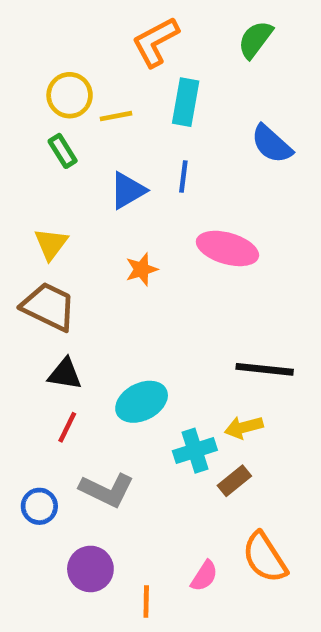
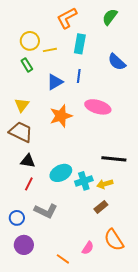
orange star: (142, 269) -> (61, 116), size x1.6
cyan cross: (195, 451) -> (84, 181), moved
purple circle: (90, 569) -> (24, 245), moved
orange line: (146, 601) -> (63, 259), turned -56

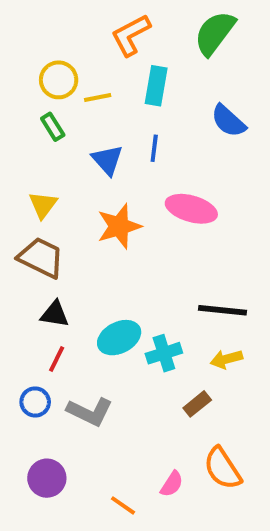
green semicircle: (110, 17) -> (215, 33), size x1.4
blue triangle: (55, 82) -> (107, 160), turned -42
yellow arrow: (105, 184) -> (226, 359), moved
blue circle: (17, 218) -> (35, 402), moved

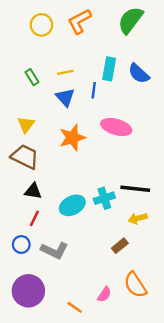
yellow circle: (59, 80) -> (41, 25), moved
cyan rectangle: (156, 86) -> (109, 69), moved
yellow line: (98, 97) -> (65, 72), moved
cyan cross: (164, 353) -> (104, 198), moved
purple circle: (47, 478) -> (28, 291), size x1.4

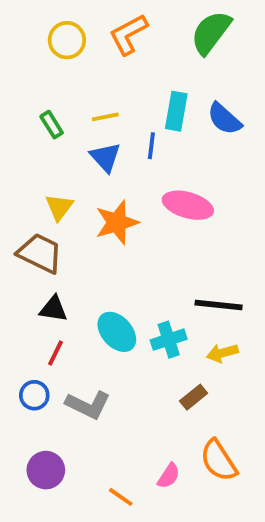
yellow triangle: (26, 125) -> (59, 207), moved
cyan cross: (104, 198) -> (169, 340), moved
cyan ellipse: (72, 205) -> (117, 332), turned 75
purple circle: (28, 291) -> (46, 470), size x0.7

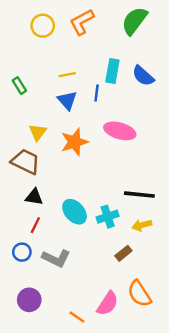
green rectangle: (52, 125) -> (19, 86), moved
pink semicircle: (169, 476) -> (108, 303), size x1.5

